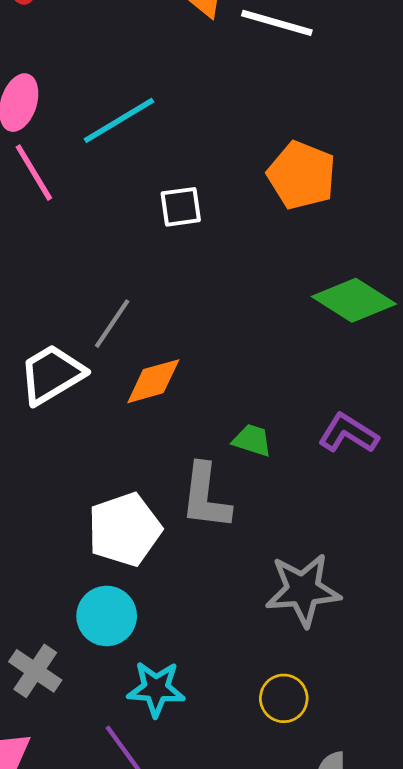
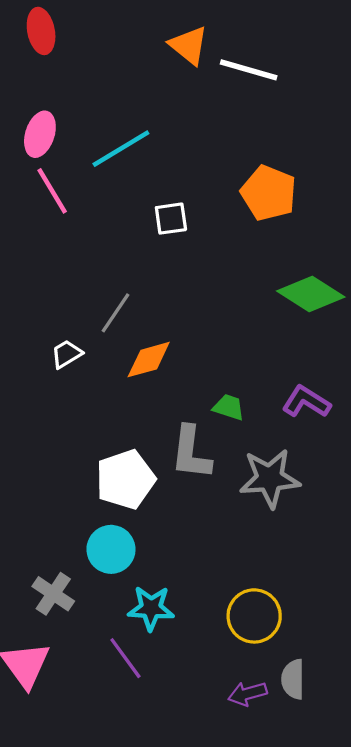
white trapezoid: (52, 374) -> (67, 354), size x0.6
gray star: (303, 590) -> (270, 478), moved
yellow circle: (284, 698) -> (254, 616), size x1.4

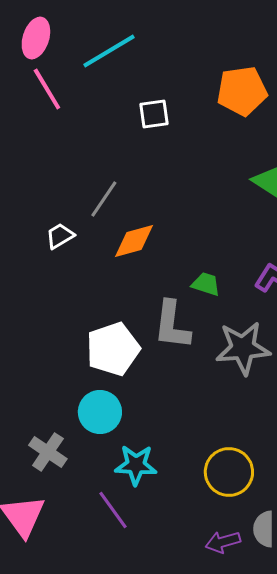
orange pentagon: (269, 193) -> (242, 91), turned -30

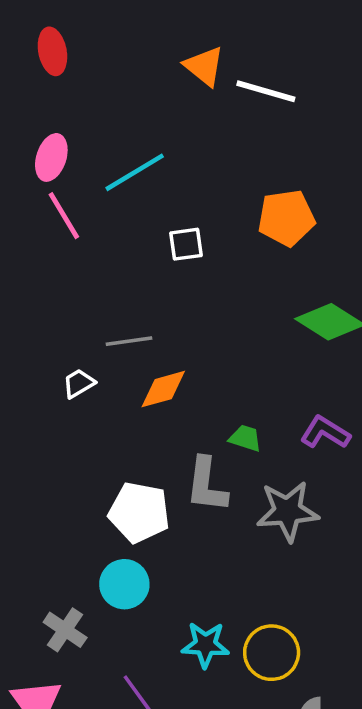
gray line: (104, 199) -> (129, 341), turned 48
white pentagon: (113, 349) -> (139, 512), turned 30
cyan star: (136, 465) -> (205, 645), moved

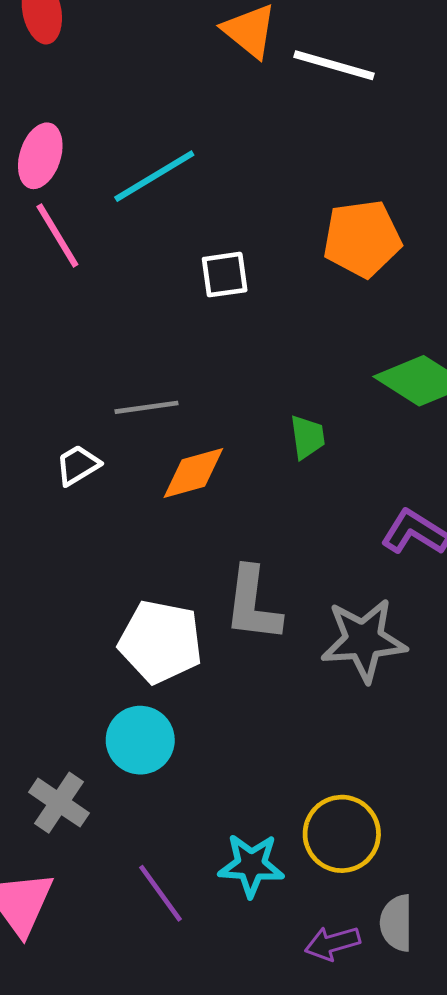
green trapezoid: (245, 438) -> (307, 437), moved, turned 64
cyan star: (205, 645) -> (251, 865), moved

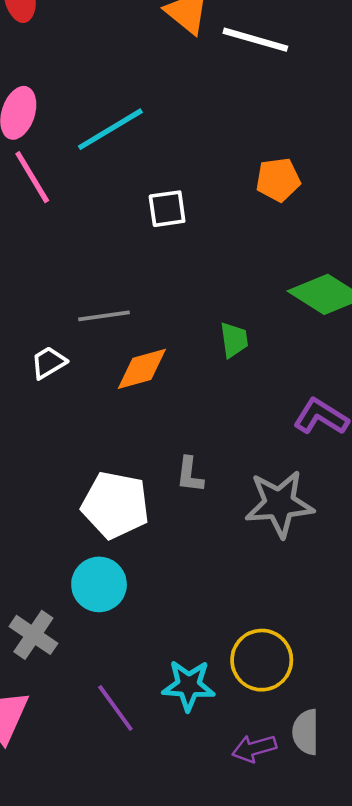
orange pentagon: (362, 239) -> (278, 180), size x0.7
gray L-shape: (253, 604) -> (190, 475), size x0.6

